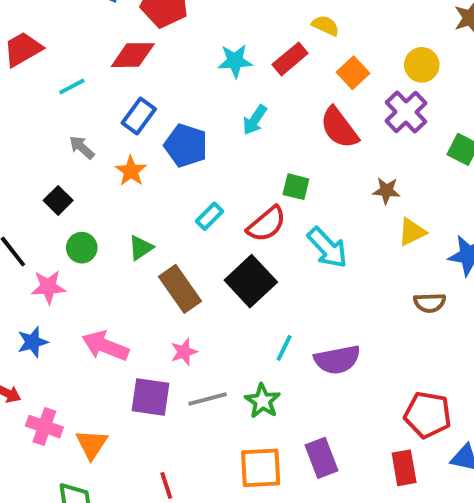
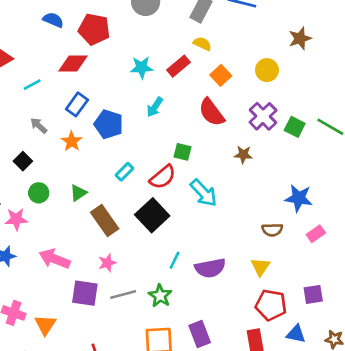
purple cross: (406, 112) -> (263, 116), moved
yellow triangle: (412, 232) -> (260, 267), moved, turned -30

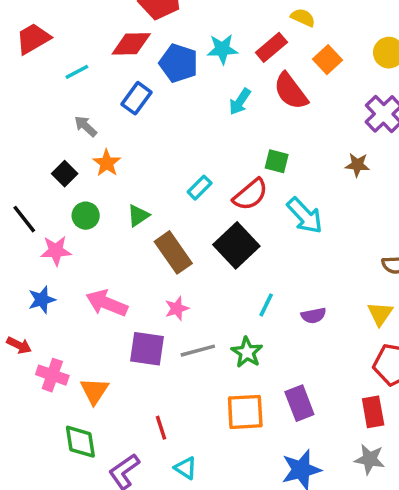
red semicircle: (212, 112) -> (291, 91), moved
blue pentagon: (109, 124) -> (179, 63), moved
orange star: (72, 141) -> (107, 163), moved
purple semicircle: (210, 268) -> (313, 315), size x0.6

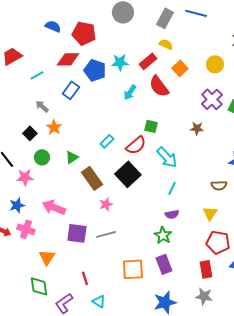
cyan line: (266, 305) -> (172, 188), moved
pink star: (177, 308) -> (106, 204), moved
green star: (247, 352) -> (163, 235), moved
pink cross: (52, 375) -> (26, 229), moved

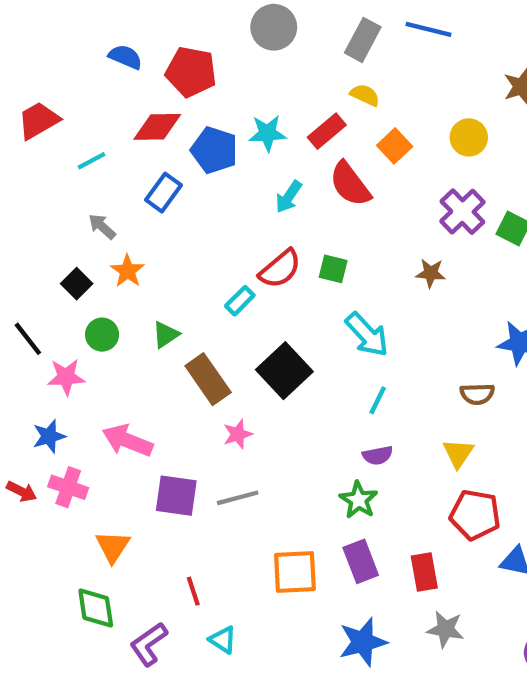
red semicircle: (136, 145) -> (280, 269), moved
red rectangle: (206, 269) -> (424, 572), moved

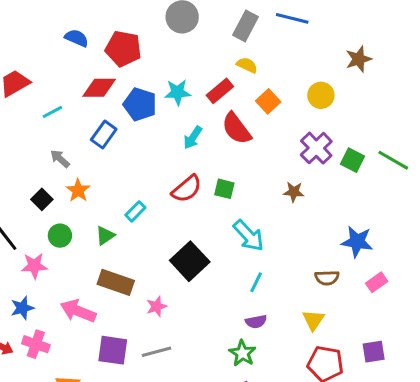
cyan rectangle: (240, 301) -> (135, 211), moved
brown rectangle: (208, 379) -> (116, 282), moved, turned -36

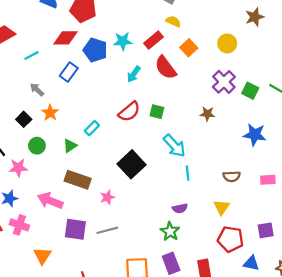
blue star: (357, 242) -> (255, 135), moved
cyan line: (256, 282) -> (188, 173), moved, turned -32
pink rectangle: (377, 282) -> (268, 180), turned 32

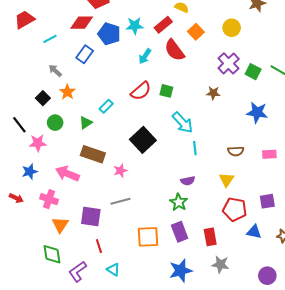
pink cross: (19, 225) -> (49, 199), moved
purple square: (75, 229) -> (91, 216), moved

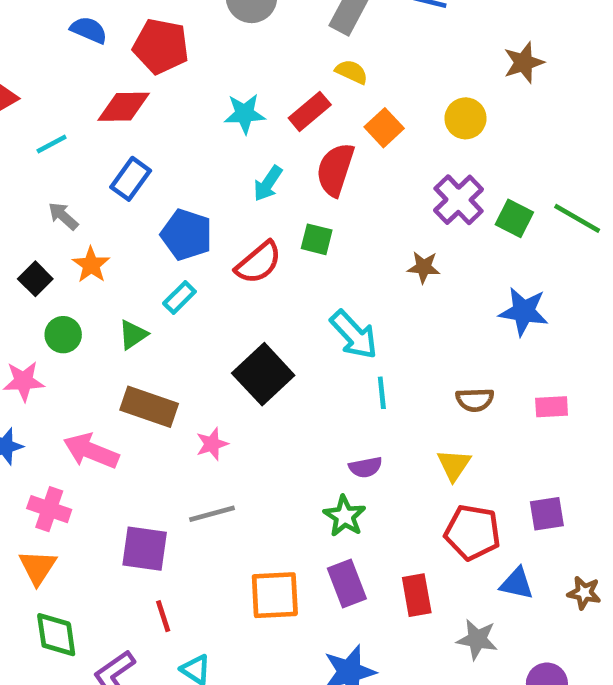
blue pentagon: (109, 34) -> (186, 235), moved
red semicircle: (174, 50) -> (335, 170), turned 55
green square: (166, 91) -> (317, 239), moved
orange triangle: (60, 225) -> (38, 567), moved
gray star: (220, 264) -> (477, 639), moved

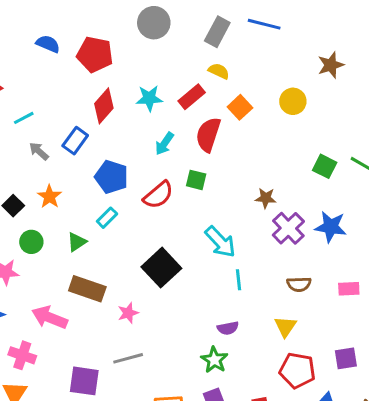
red diamond: (124, 107) -> (104, 106), moved, turned -48
purple cross: (459, 200) -> (288, 228), moved
gray arrow: (63, 216) -> (39, 151), moved

